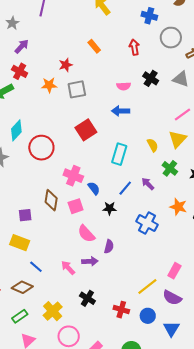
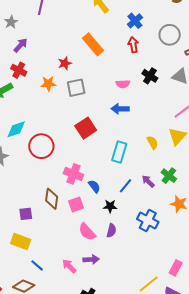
blue cross: (149, 16) -> (135, 21), moved, turned 35
orange rectangle: (94, 46) -> (93, 44), size x1.6
cyan diamond: (16, 130) -> (16, 129), turned 30
green cross: (170, 168) -> (169, 176), moved
purple semicircle: (109, 247) -> (111, 231), moved

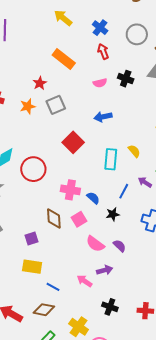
pink semicircle: (123, 84) -> (100, 83), moved
yellow semicircle: (152, 143) -> (134, 151), moved
purple semicircle: (111, 231) -> (120, 246), moved, turned -48

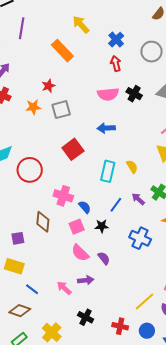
orange rectangle: (64, 59) -> (62, 51), moved
pink semicircle: (100, 83) -> (108, 94), size x1.5
pink square: (79, 219) -> (77, 227), moved

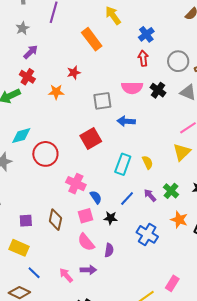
gray circle: (151, 52) -> (178, 61), moved
gray square: (61, 110) -> (102, 101), moved
brown diamond: (43, 222) -> (55, 220), moved
purple semicircle: (104, 258) -> (109, 250), turned 40

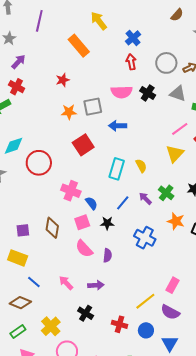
orange star: (56, 92) -> (69, 112), moved
purple arrow: (88, 270) -> (96, 285), moved

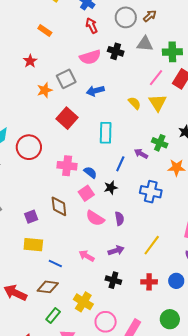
orange rectangle: (79, 46) -> (45, 31), moved, size x0.6
yellow semicircle: (141, 166) -> (135, 103), moved
yellow line: (145, 301) -> (152, 245), moved

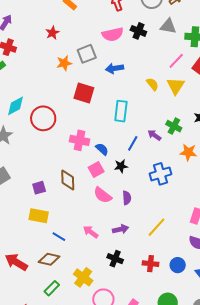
red square: (67, 118) -> (84, 93), turned -30
blue cross: (151, 192) -> (160, 174), turned -35

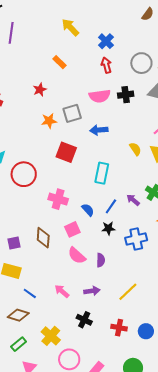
black cross: (138, 31) -> (126, 95), turned -35
blue semicircle: (102, 149) -> (88, 210), moved
black star: (121, 166) -> (108, 228), moved

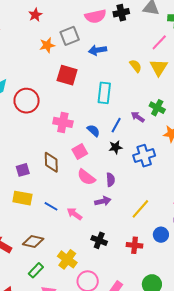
purple arrow: (92, 291) -> (103, 201), moved
blue line: (30, 293) -> (51, 206), moved
blue circle: (146, 331) -> (161, 235), moved

